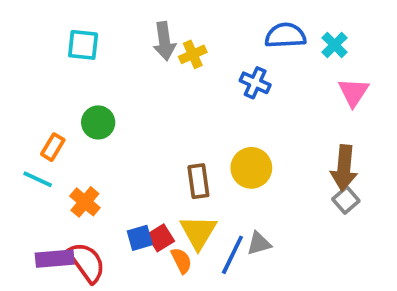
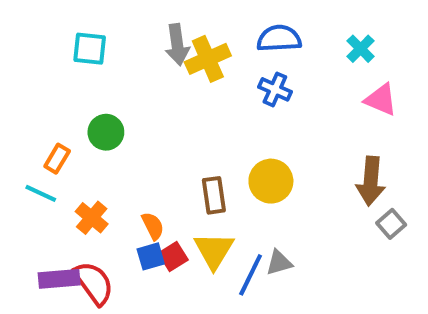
blue semicircle: (285, 35) -> (279, 39), moved
yellow cross: (193, 54) -> (208, 59), size x1.5
pink triangle: (353, 92) -> (381, 100), turned -40
gray square: (346, 200) -> (391, 224), moved
orange semicircle: (181, 261) -> (153, 226), moved

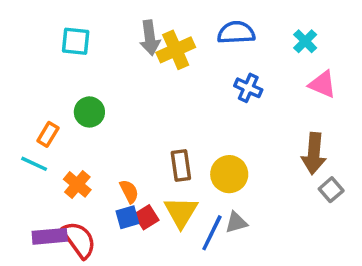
blue cross: (275, 89) -> (248, 88), moved
yellow circle: (271, 181) -> (229, 174), moved

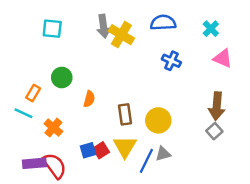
yellow cross: (176, 50) -> (121, 35), turned -35
gray square: (331, 190) -> (214, 131), moved
orange semicircle: (129, 191) -> (89, 99), moved, turned 42

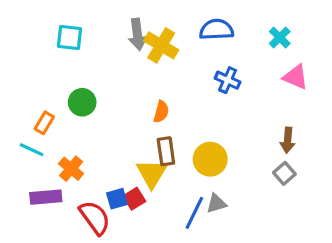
orange semicircle: (89, 99) -> (161, 112), moved
brown arrow: (217, 106) -> (288, 140), size x0.7
yellow triangle: (125, 147) -> (152, 173), moved
purple rectangle: (34, 163) -> (46, 197), moved
red semicircle: (55, 166) -> (95, 218), moved

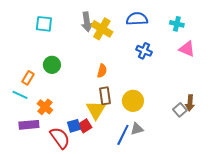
cyan cross: (280, 37) -> (177, 24), turned -32
brown arrow: (288, 140) -> (190, 103), moved

